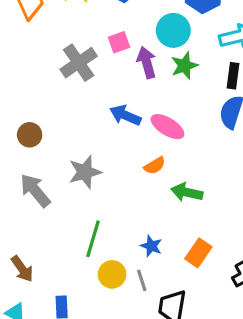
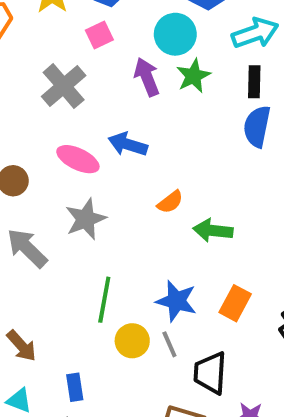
pink square: (119, 42) -> (99, 35), moved
pink ellipse: (168, 127) -> (78, 159), moved
blue star: (151, 246) -> (176, 301), size x1.5

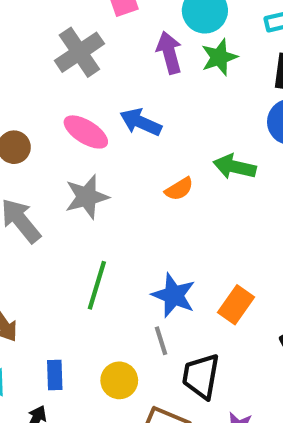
green arrow: (213, 231) -> (235, 167), moved
yellow circle: (132, 341) -> (119, 380), moved

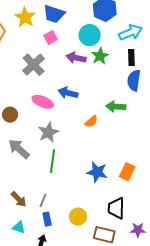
purple arrow: (169, 53) -> (76, 58), turned -54
green line: (97, 285) -> (53, 161), moved
gray line: (161, 341) -> (43, 200), moved, turned 48

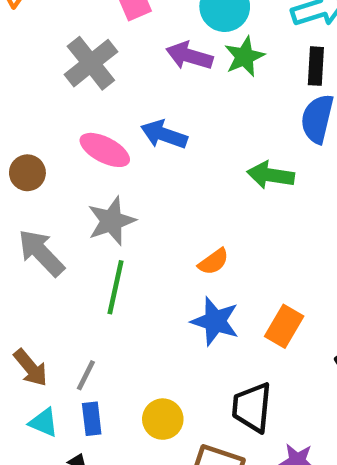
orange semicircle: (91, 121) -> (213, 262), moved
cyan triangle: (19, 227) -> (44, 422), moved

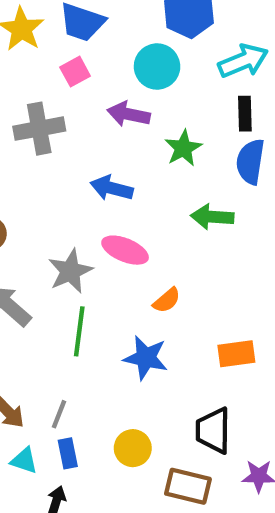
green star: (244, 57) -> (183, 148), moved
gray cross: (91, 63) -> (39, 129), turned 33
pink ellipse: (105, 150) -> (125, 250), moved
blue star: (215, 321) -> (146, 358), moved
orange rectangle: (284, 326) -> (236, 354), turned 57

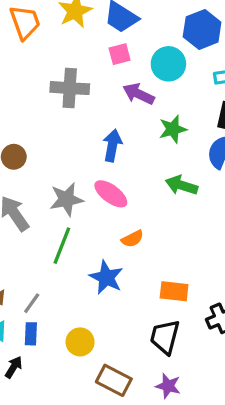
pink square: (75, 72) -> (120, 54), moved
blue arrow: (112, 188) -> (112, 145), turned 72
black trapezoid: (213, 430) -> (165, 337), moved

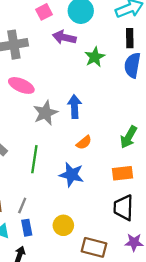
blue arrow: (112, 145) -> (75, 107), moved
green arrow: (182, 185) -> (129, 137), moved, turned -65
pink ellipse: (111, 194) -> (21, 85), moved
gray star: (66, 199) -> (45, 113), moved

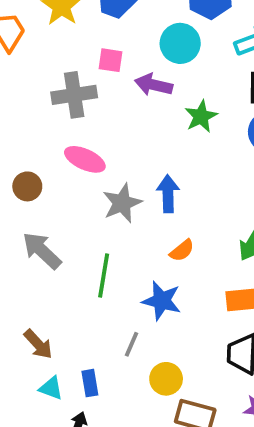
pink square: (44, 12) -> (111, 60), moved, turned 35
gray line: (22, 206) -> (132, 344), moved
yellow circle: (63, 225) -> (166, 379), moved

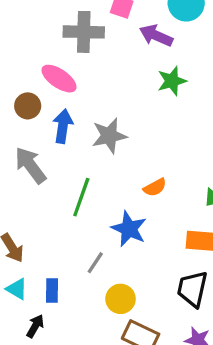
green star: (201, 116) -> (172, 81), moved
pink ellipse: (85, 159) -> (59, 79), moved
blue arrow: (168, 194) -> (63, 126), moved

